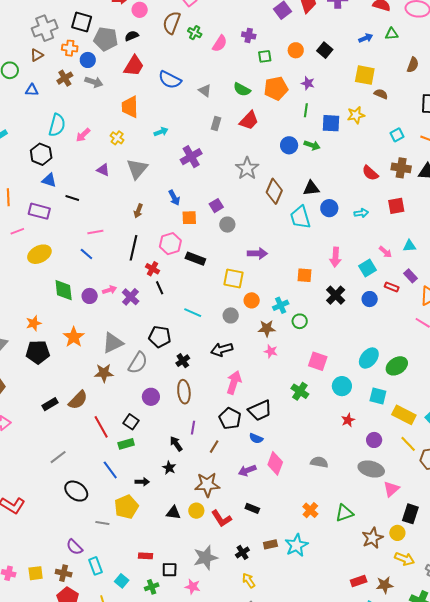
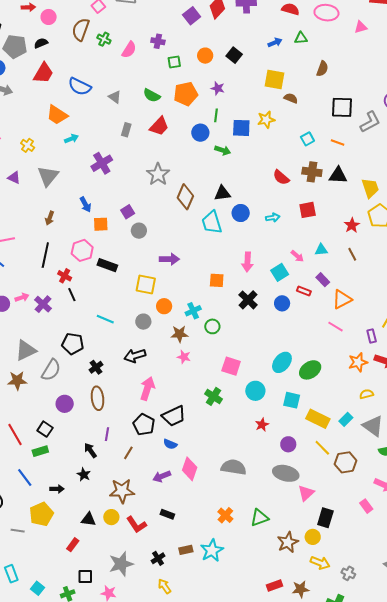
orange trapezoid: (130, 107) -> (57, 115), moved, turned -55
blue circle: (289, 145) -> (200, 133), moved
gray semicircle: (319, 462) -> (234, 467), size x1.4
red rectangle: (145, 556) -> (73, 545), moved, turned -56

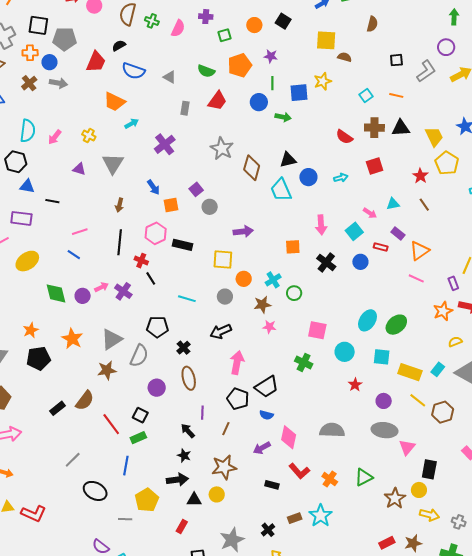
black semicircle: (41, 43) -> (119, 46), moved
black square: (342, 107) -> (396, 60), size x0.6
blue line: (25, 477) -> (126, 466), turned 54
black arrow: (57, 489) -> (177, 480), moved, size x1.5
red L-shape: (137, 525) -> (299, 471), moved

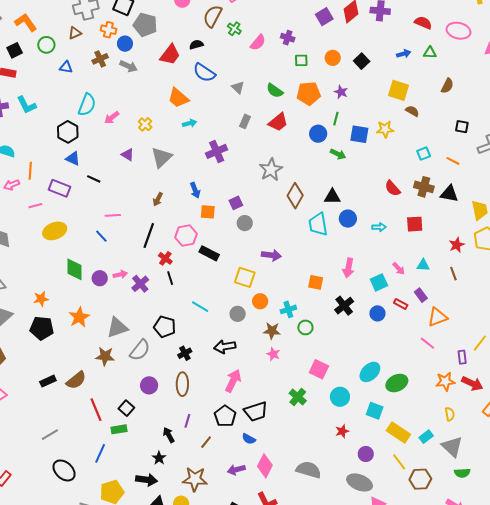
yellow semicircle: (455, 342) -> (450, 414), turned 88

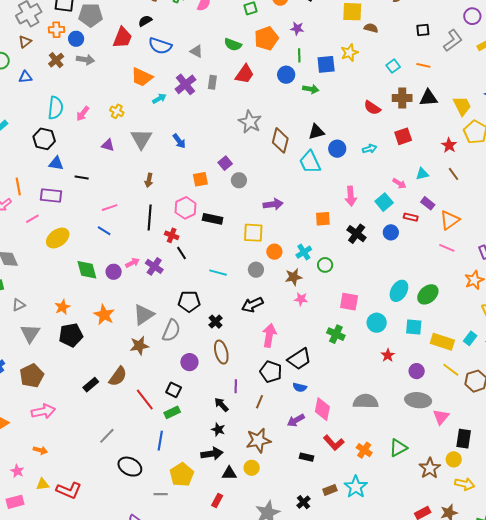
purple cross: (217, 151) -> (185, 84), moved
blue arrow: (195, 190) -> (179, 141), moved

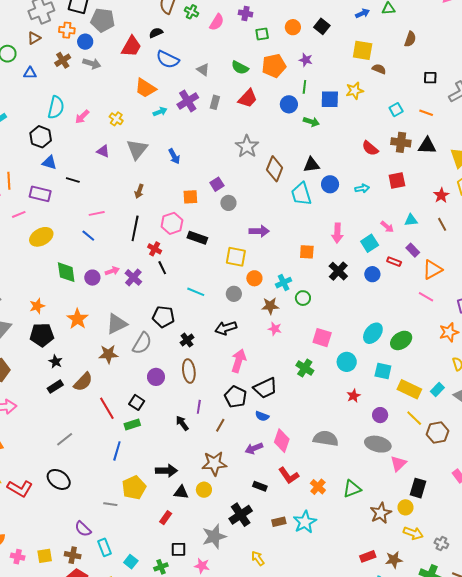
black star: (218, 429) -> (56, 362), moved
black ellipse: (130, 467) -> (59, 479), moved
black cross: (304, 502) -> (241, 515), moved, size x1.6

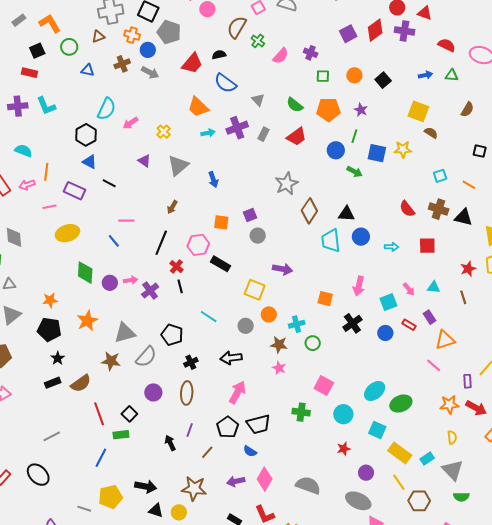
green cross: (305, 368) -> (301, 412), turned -36

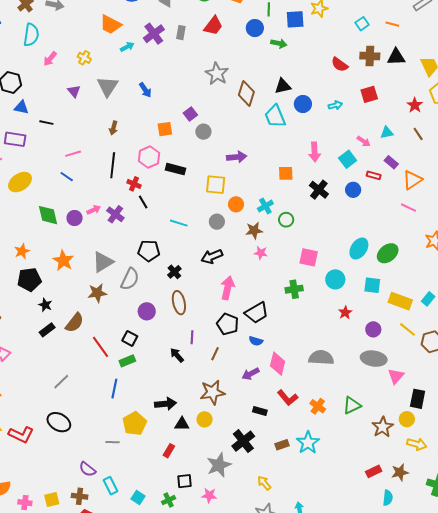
cyan semicircle: (106, 109) -> (31, 35), moved
purple triangle: (144, 161) -> (74, 91), turned 32

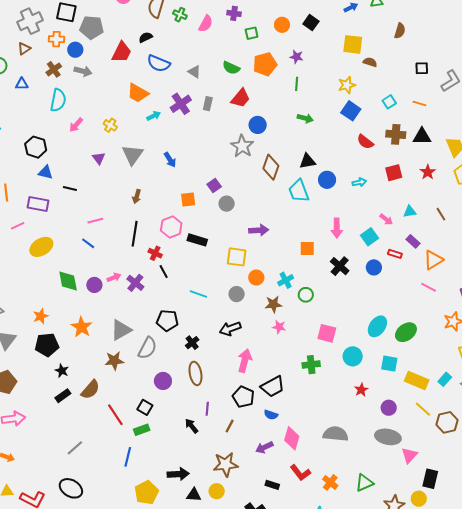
blue square: (295, 19) -> (351, 111), moved, turned 36
blue circle: (255, 28) -> (258, 125), moved
red star: (415, 105) -> (428, 172), moved

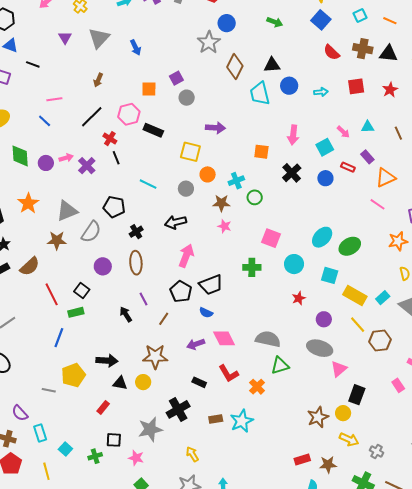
black line: (135, 234) -> (92, 117), turned 30
purple line: (207, 409) -> (143, 299), turned -40
pink diamond: (292, 438) -> (224, 338), turned -50
green triangle: (364, 483) -> (280, 366), moved

